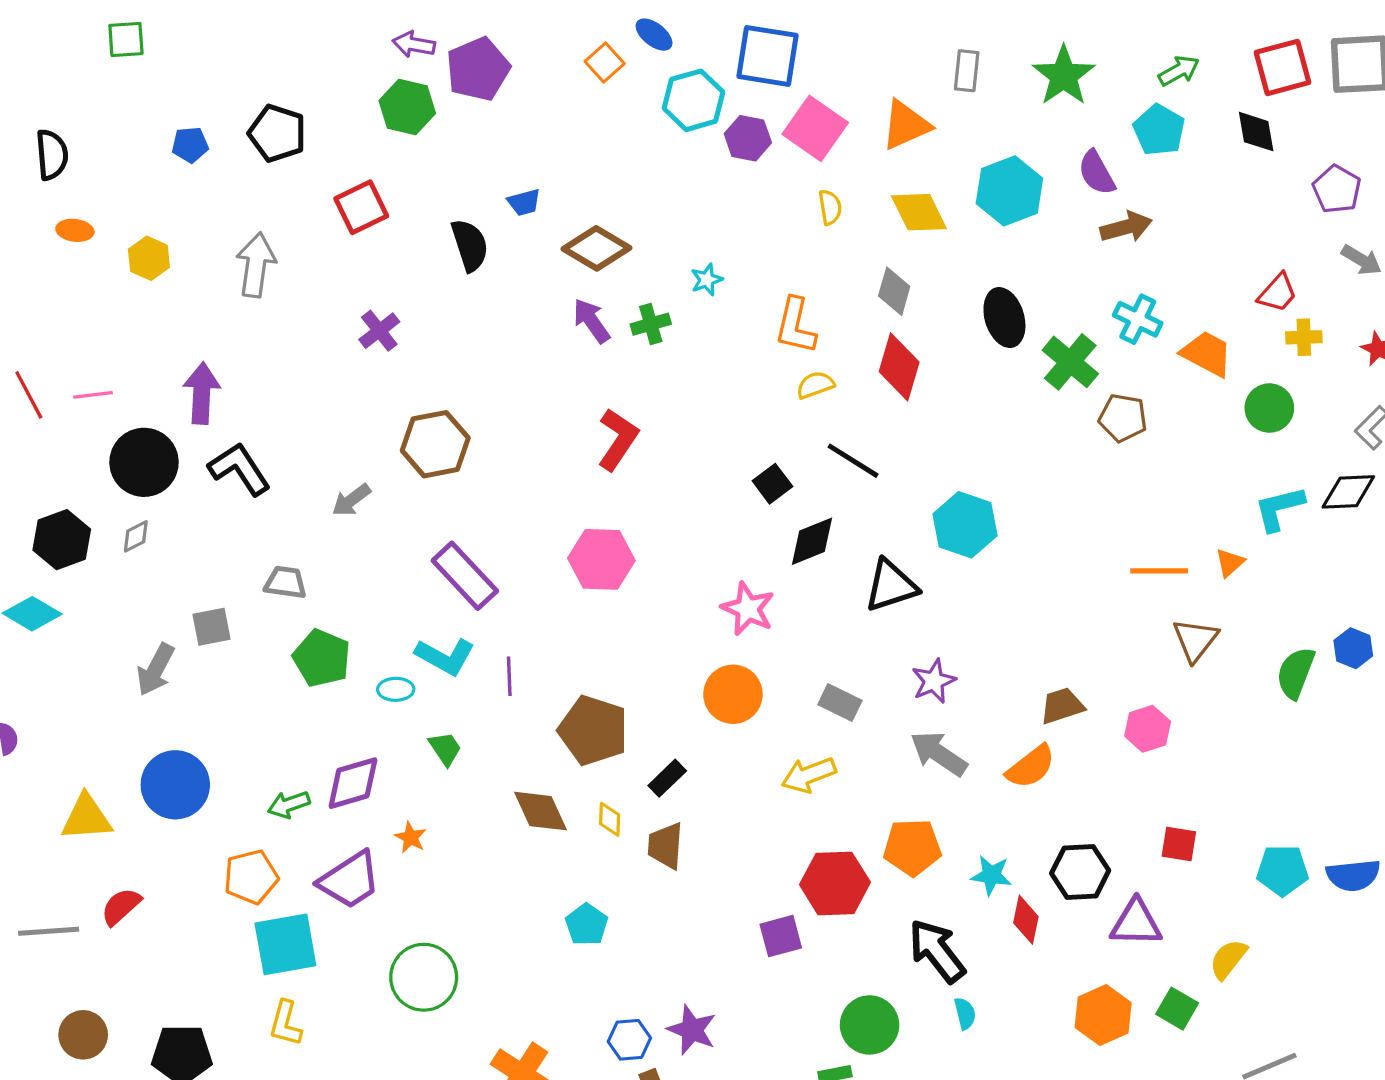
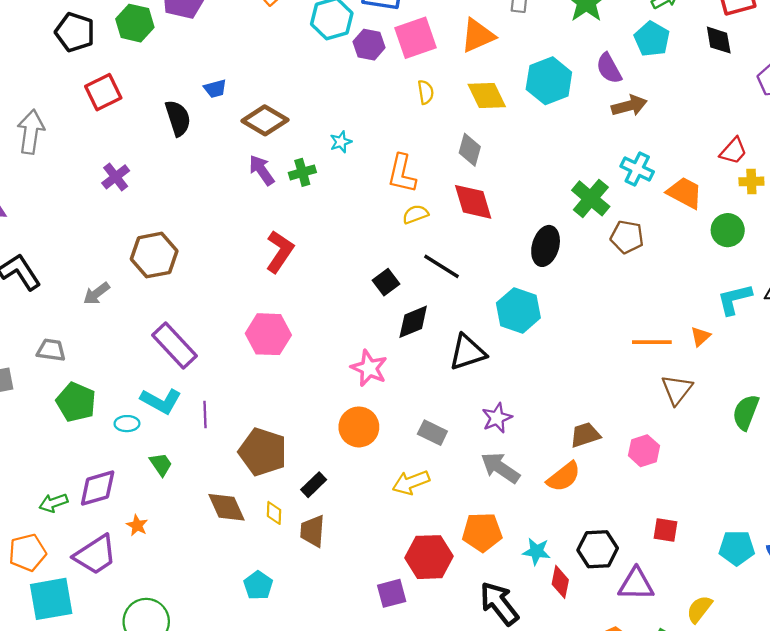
pink square: (815, 128) -> (415, 38), turned 36
black pentagon: (277, 133) -> (75, 32), moved
black ellipse: (1004, 318) -> (546, 246), moved, turned 33
red diamond: (899, 367) -> (473, 202), turned -33

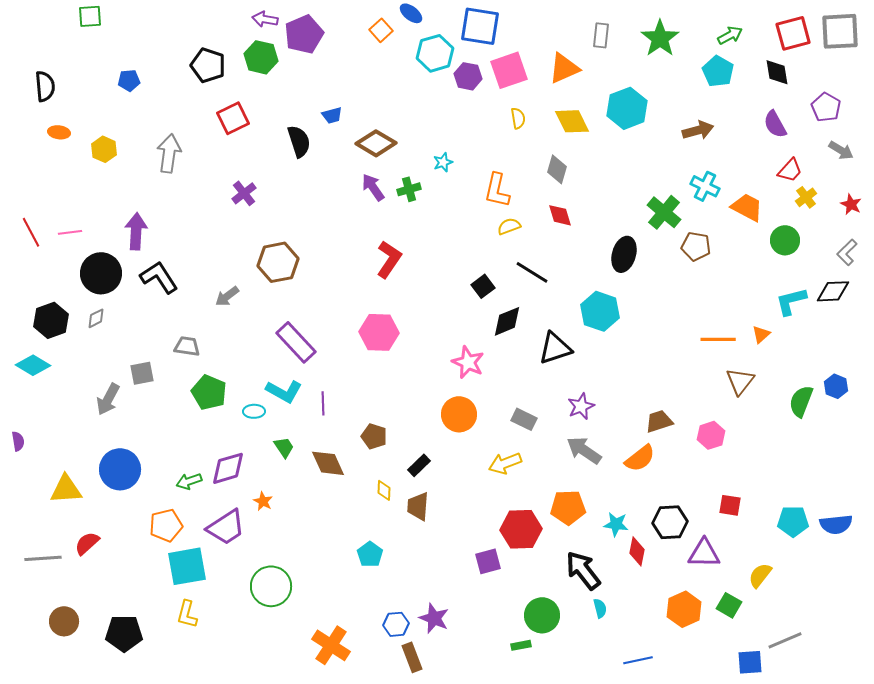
purple semicircle: (609, 68) -> (775, 124), moved
yellow cross: (751, 181) -> (806, 197), turned -35
red diamond: (473, 202) -> (560, 215), size x0.7
brown pentagon: (263, 452) -> (374, 436), size x0.6
brown diamond: (227, 507) -> (328, 463), moved

